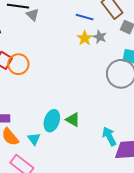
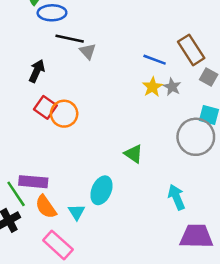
green triangle: (73, 120) -> (134, 154), moved
cyan arrow: (109, 136) -> (176, 197), moved

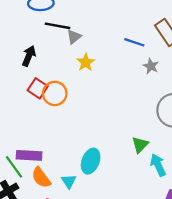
gray triangle: (88, 51) -> (74, 37), turned 35
yellow star: (152, 87) -> (86, 62), moved
green triangle: (134, 154) -> (140, 145), moved, turned 42

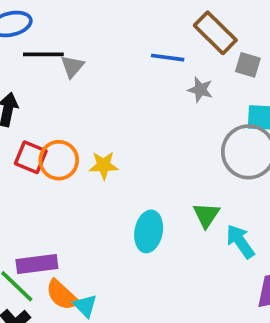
yellow star: (86, 62) -> (104, 165), moved, turned -30
cyan ellipse: (91, 161) -> (149, 231), moved
cyan triangle: (69, 181) -> (85, 306), moved

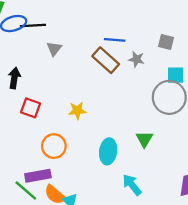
brown rectangle: (215, 33) -> (106, 60), moved
black line: (43, 54) -> (33, 25), moved
orange circle: (59, 160) -> (54, 146), moved
cyan arrow: (240, 241) -> (132, 185), moved

